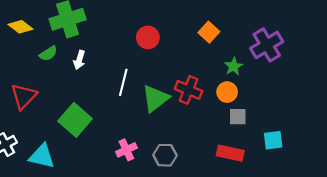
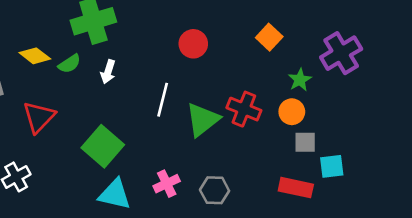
yellow diamond: (20, 27) -> (35, 56), moved
cyan square: (273, 140) -> (332, 166), moved
cyan triangle: (42, 156) -> (115, 194), moved

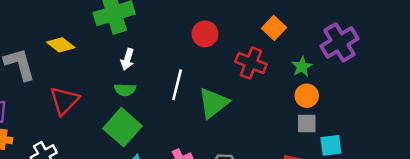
green semicircle: (69, 64) -> (125, 90), moved, turned 35
red cross: (244, 109) -> (251, 63), moved
orange circle: (292, 112) -> (307, 96), moved

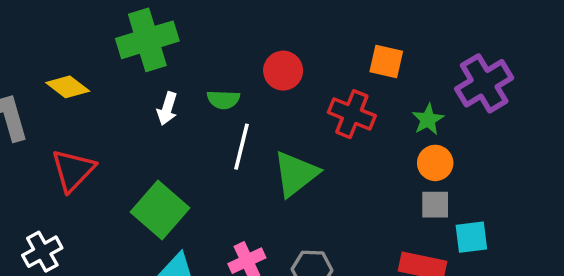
orange square: (274, 28) -> (386, 62), turned -30
green semicircle: (125, 90) -> (223, 100), moved

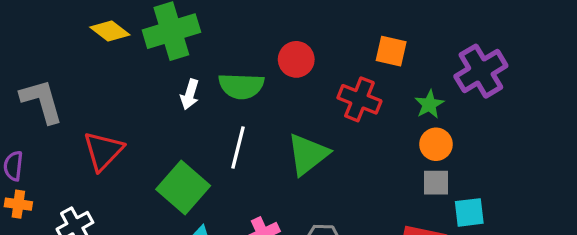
yellow diamond: (68, 87) -> (110, 31), moved
green semicircle: (223, 100) -> (241, 86), size x1.5
white line: (241, 147) -> (238, 148), moved

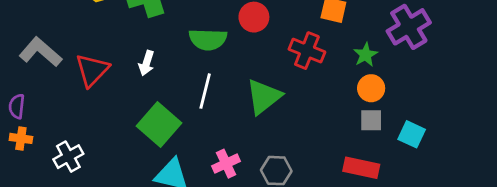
white arrow: (190, 94) -> (146, 63), moved
gray L-shape: (42, 101) -> (40, 52), turned -33
red triangle: (103, 151) -> (92, 70), moved
cyan square: (469, 212) -> (412, 134), moved, turned 32

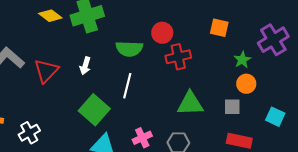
red cross: (307, 51) -> (178, 57), moved, turned -35
green triangle: (264, 97) -> (190, 104), moved, turned 36
gray square: (371, 120) -> (232, 107), moved

